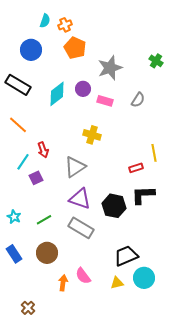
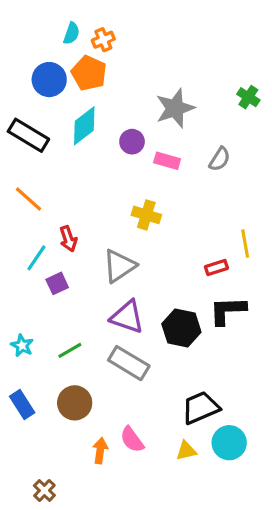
orange pentagon: (75, 48) -> (89, 73), moved
cyan diamond: (57, 94) -> (84, 126), moved

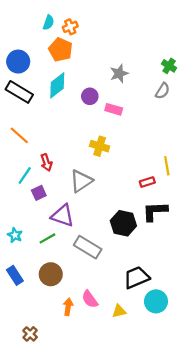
blue circle: (49, 80) -> (18, 62), moved
gray star: (175, 108) -> (119, 73), size x0.7
gray semicircle: (220, 159) -> (162, 91), moved
purple triangle: (127, 317) -> (63, 216), moved
yellow triangle: (186, 451) -> (119, 311), moved

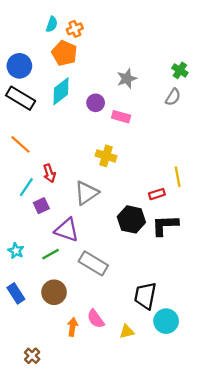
black hexagon: (123, 223) -> (131, 219), moved
black trapezoid: (136, 278) -> (145, 296), turned -56

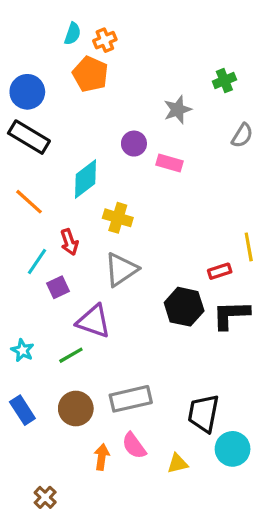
green cross: (180, 70) -> (224, 81), moved, turned 35
cyan diamond: (61, 91) -> (85, 179), moved
yellow cross: (106, 156) -> (118, 218), moved
gray rectangle: (93, 263) -> (131, 399), moved, turned -44

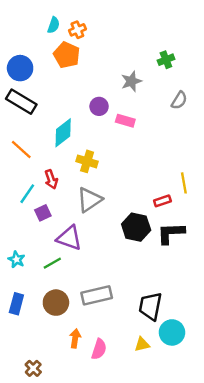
blue rectangle: (22, 410) -> (16, 304), turned 48
pink semicircle: (134, 446) -> (99, 349), moved, turned -126
yellow triangle: (178, 463) -> (142, 344), moved

